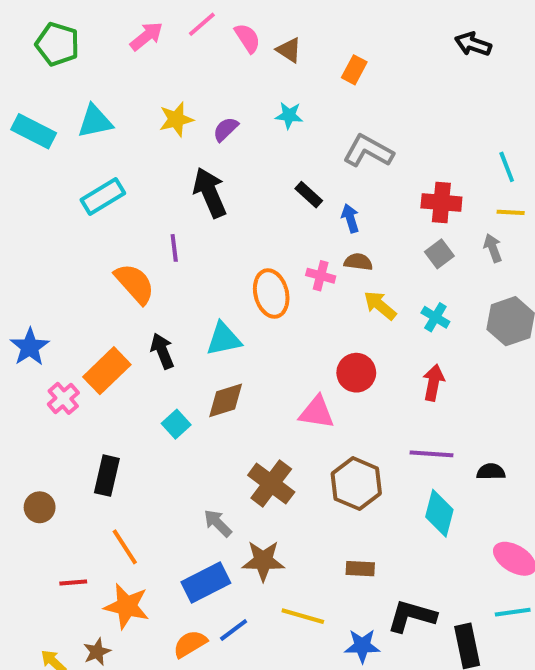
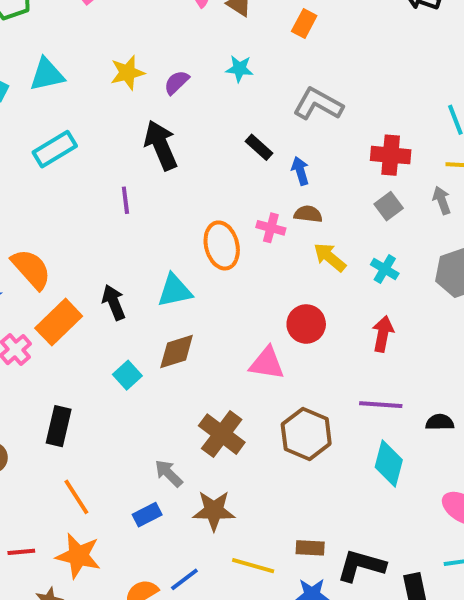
orange semicircle: (135, 284) -> (31, 269), moved
brown rectangle: (360, 569) -> (310, 548), moved
red line: (73, 582) -> (21, 552), moved
blue rectangle: (206, 582) -> (147, 515), moved, size x0.6

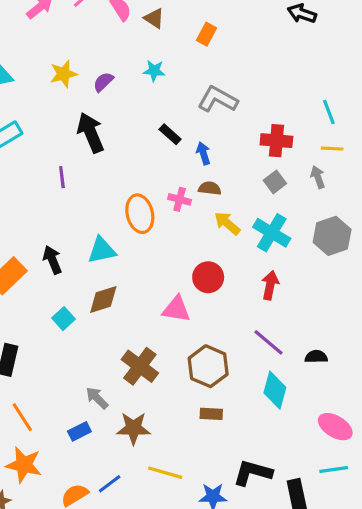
cyan cross: (385, 269) -> (272, 233), size x1.6
purple line: (381, 405) -> (269, 342), turned 36
brown rectangle: (310, 548) -> (211, 414), moved

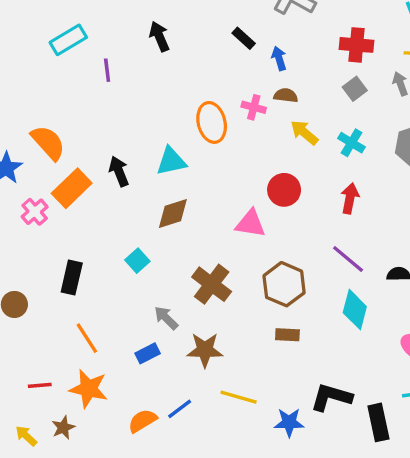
black arrow: (91, 133) -> (159, 37), size x0.7
purple line: (62, 177) -> (107, 70), moved
cyan cross: (272, 233) -> (351, 143), size x0.7
cyan square: (64, 319) -> (137, 261), moved

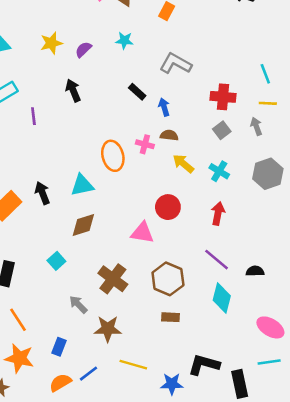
blue rectangle: (148, 353) -> (59, 347), moved, turned -42

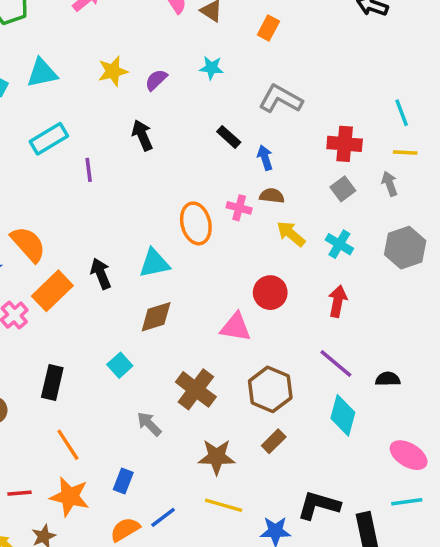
brown rectangle: (170, 317) -> (274, 441), turned -48
brown star: (108, 329) -> (217, 457), moved

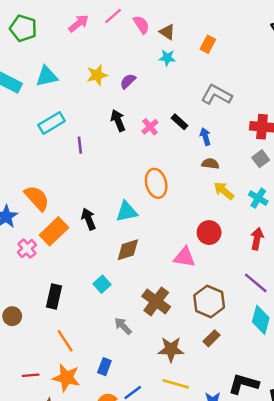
cyan star: (211, 68) -> (167, 58), moved
pink cross: (239, 208) -> (150, 127), moved, turned 35

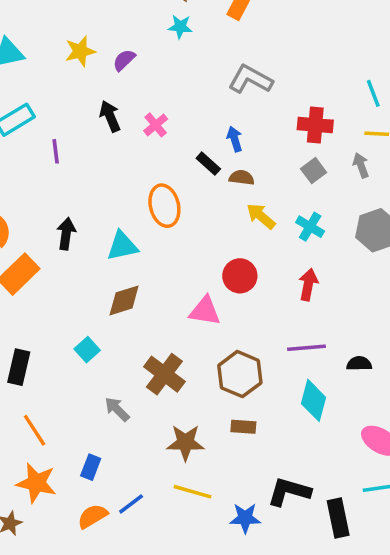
black rectangle: (180, 122) -> (208, 164), moved
black arrow: (88, 219) -> (66, 234), moved, turned 30
purple line: (256, 283) -> (307, 348), turned -45
brown rectangle: (212, 338) -> (243, 427), turned 49

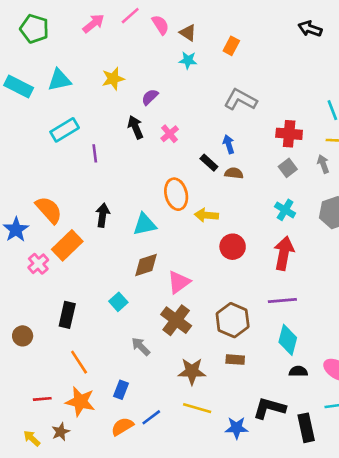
purple semicircle: (124, 60) -> (150, 97), moved
yellow arrow: (261, 216) -> (206, 215), moved, turned -35
red arrow: (308, 285) -> (284, 253), size x1.4
pink triangle: (205, 311) -> (179, 282), moved, turned -45
black semicircle: (359, 364) -> (298, 371), moved

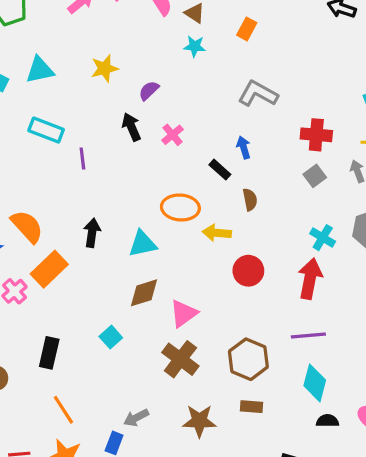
cyan rectangle: (65, 130) -> (46, 130), turned 52
brown semicircle: (234, 173) -> (250, 200), moved, turned 72
orange ellipse: (176, 194) -> (180, 207), turned -72
cyan cross: (285, 210) -> (323, 238), moved
gray arrow: (141, 346) -> (136, 418), moved, turned -72

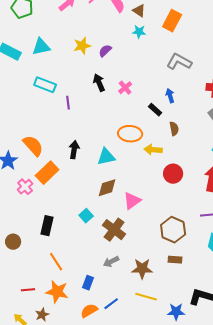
orange rectangle: (247, 29) -> (172, 21), size x1.5
purple semicircle: (149, 91) -> (105, 51), moved
brown cross: (180, 359) -> (114, 230), moved
gray arrow: (136, 418) -> (111, 262), moved

